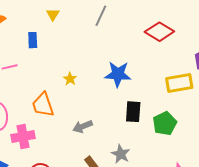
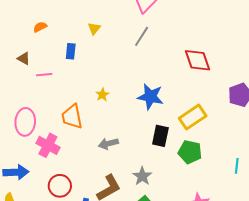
red diamond: (159, 32) -> (197, 60), turned 32
yellow rectangle: (179, 83) -> (193, 117), moved, turned -32
green pentagon: (165, 124) -> (190, 152), turned 30
pink cross: (23, 137) -> (48, 145), turned 30

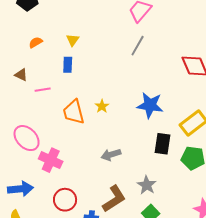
yellow triangle: (94, 28) -> (73, 40), moved
orange trapezoid: (72, 117) -> (74, 112), moved
pink ellipse: (25, 122) -> (27, 138), turned -44

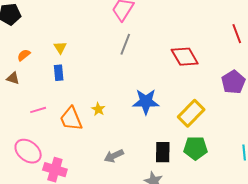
brown triangle: (21, 75) -> (13, 78), moved
pink line: (43, 90) -> (38, 110), moved
black rectangle: (162, 144) -> (163, 152), moved

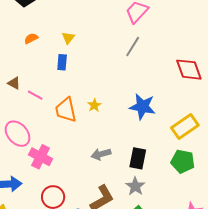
brown triangle: (13, 78) -> (14, 83), moved
pink line: (38, 110) -> (35, 95), turned 35
black rectangle: (163, 152) -> (138, 158), moved

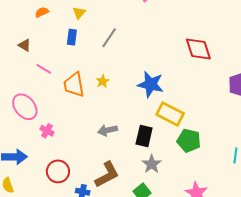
gray line: (133, 47) -> (109, 38), moved
brown triangle: (14, 83) -> (25, 45), moved
yellow rectangle: (185, 126) -> (170, 114), moved, turned 60
pink cross: (41, 157) -> (47, 131), size x0.6
gray star: (135, 186) -> (152, 164), moved

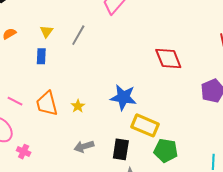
gray line: (109, 38) -> (78, 35), moved
pink line: (44, 69) -> (15, 101), moved
yellow star: (103, 81) -> (78, 106), moved

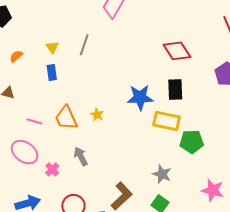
gray arrow: (84, 146) -> (81, 156), moved, turned 90
black rectangle: (121, 149) -> (175, 89), moved
pink cross: (24, 152) -> (52, 169), turned 32

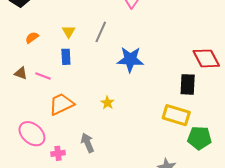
red diamond: (177, 51) -> (206, 58), moved
blue star: (140, 97) -> (130, 59), moved
orange trapezoid: (66, 118) -> (61, 104), moved, turned 84
pink line: (34, 121) -> (43, 76), moved
pink cross: (52, 169) -> (58, 153), turned 32

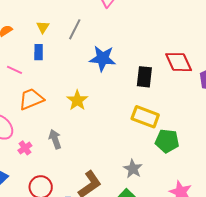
black rectangle: (188, 84) -> (144, 77), moved
yellow star: (107, 103) -> (77, 100), size x1.5
pink cross: (58, 153) -> (25, 148), turned -32

